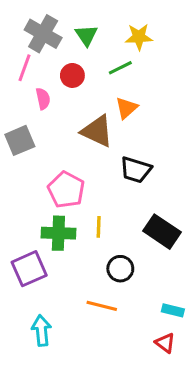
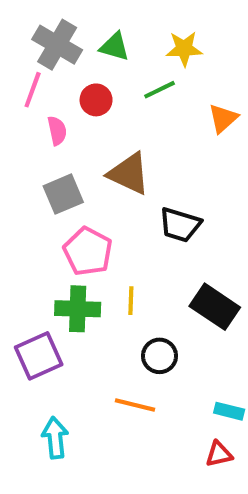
green triangle: (86, 35) -> (114, 47), turned -40
orange triangle: (126, 108) -> (223, 118), moved
gray square: (20, 140) -> (63, 194), moved
red triangle: (165, 343) -> (219, 454), turned -50

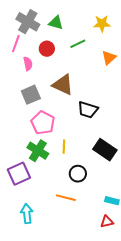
yellow star: (184, 49) -> (102, 24), moved
green cross: (78, 309) -> (38, 151), turned 30

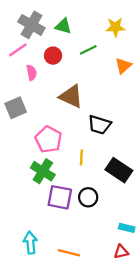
pink line: (16, 44) -> (18, 50), turned 36
gray square: (31, 95) -> (16, 108), moved
yellow line: (64, 147) -> (81, 158), moved
purple square: (19, 174) -> (60, 197), moved, turned 35
orange line: (66, 198) -> (69, 253), moved

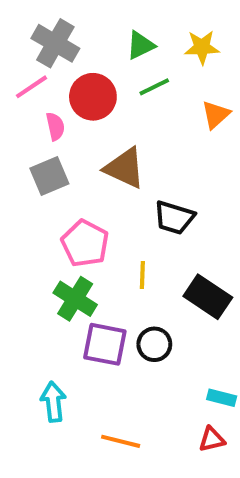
green triangle: (63, 26) -> (140, 45), moved, turned -42
red circle: (53, 56) -> (93, 97), size x1.5
gray square: (16, 108) -> (49, 176), moved
cyan arrow: (30, 243) -> (53, 402), moved

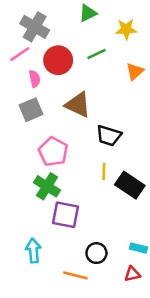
green triangle: (140, 45) -> (88, 13), moved
yellow line: (142, 275) -> (104, 171), moved
black circle: (154, 344) -> (96, 253), moved

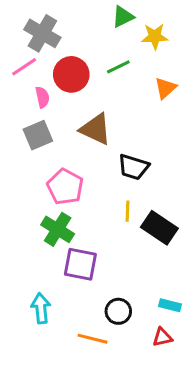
green triangle: (88, 13) -> (123, 17), moved

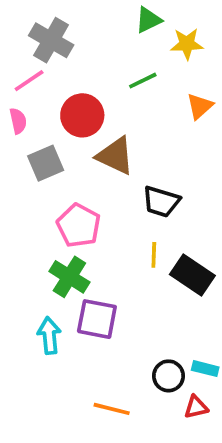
red circle: (71, 74) -> (82, 115), moved
pink semicircle: (42, 97) -> (18, 121), moved
cyan arrow: (41, 308) -> (49, 336), moved
black circle: (118, 311) -> (168, 376), moved

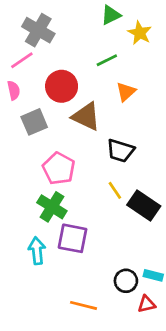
yellow star: (187, 44) -> (140, 33), turned 30
orange triangle: (200, 106) -> (126, 92), moved
yellow line: (154, 255) -> (115, 190), turned -36

